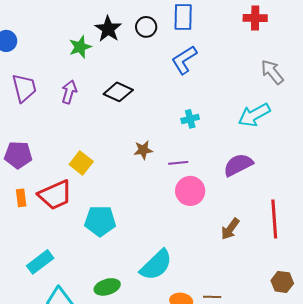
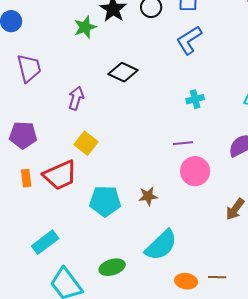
purple arrow: (69, 92) -> (76, 98), moved
brown star: (143, 150) -> (148, 196), moved

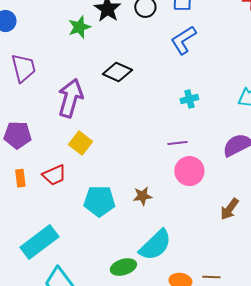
purple arrow: (76, 98) -> (70, 98), size x1.6
red trapezoid: (60, 175) -> (54, 175), size x0.7
cyan rectangle: (45, 242) -> (39, 242), size x1.4
green ellipse: (112, 267) -> (123, 267), moved

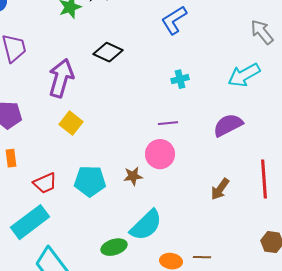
pink circle: (189, 171) -> (160, 154), moved
red trapezoid: (54, 175) -> (45, 183), moved

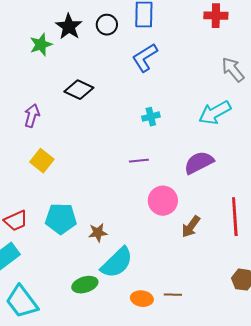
purple arrow: (61, 78) -> (32, 116), size x0.6
pink circle: (160, 154) -> (163, 201), moved
brown star: (133, 176) -> (98, 233), moved

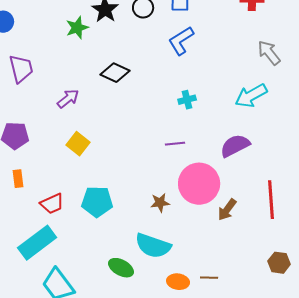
purple arrow: (32, 116) -> (68, 99), turned 35
pink circle: (163, 201) -> (199, 184), size x1.4
brown star: (98, 233) -> (160, 203), moved
cyan semicircle: (117, 263) -> (153, 246), turned 63
green ellipse: (85, 285) -> (121, 268), turned 45

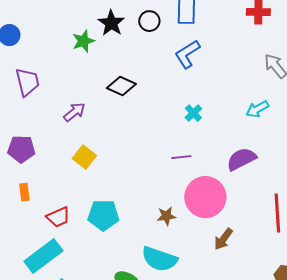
cyan arrow: (251, 96) -> (257, 109), size x0.7
cyan cross: (187, 100) -> (193, 113), turned -30
brown arrow: (227, 210) -> (223, 239), moved

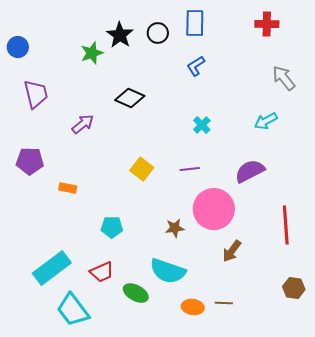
blue L-shape: (187, 54) -> (196, 66), size x0.7
yellow square: (84, 157) -> (142, 169), moved
orange rectangle: (24, 192) -> (68, 188), moved, turned -72
cyan pentagon: (103, 215) -> (112, 227), size x0.7
red trapezoid: (58, 217) -> (102, 272), moved

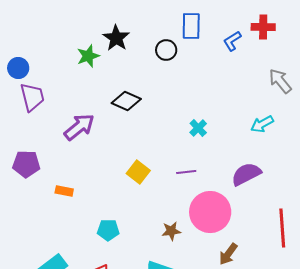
black circle: (158, 33) -> (166, 50), moved
blue circle: (18, 47) -> (18, 68), moved
blue L-shape: (196, 66) -> (232, 41), moved
purple arrow: (83, 124) -> (79, 127), size x1.4

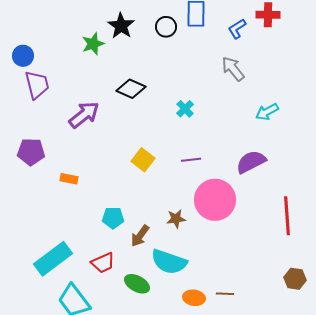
black circle: (166, 50) -> (166, 27), moved
gray arrow: (280, 81) -> (233, 69), moved
cyan cross: (198, 128) -> (185, 109), moved
brown arrow: (228, 254) -> (140, 236), moved

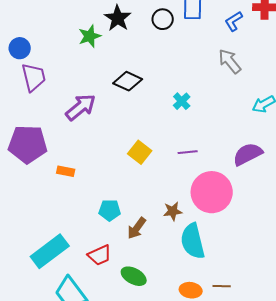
purple pentagon: (31, 152) -> (28, 144), size x1.4
cyan semicircle: (169, 262) -> (193, 241), moved, turned 57

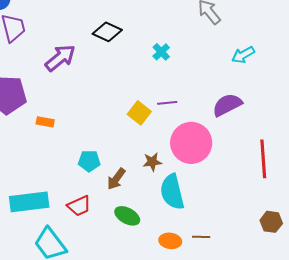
yellow square: (140, 152) -> (139, 113), moved
cyan rectangle: (50, 251) -> (29, 202), turned 30
green ellipse: (134, 276) -> (127, 216), moved

